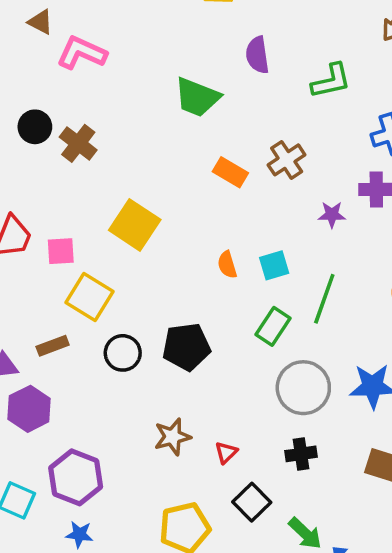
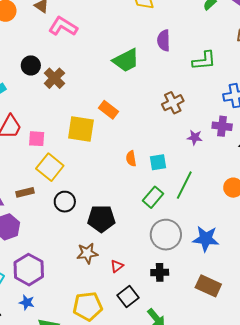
green trapezoid: (197, 97) -> (126, 60), turned -56
orange rectangle: (230, 172) -> (109, 110), moved
yellow square: (135, 225) -> (81, 129), turned -32
black pentagon: (186, 347) -> (101, 219), moved

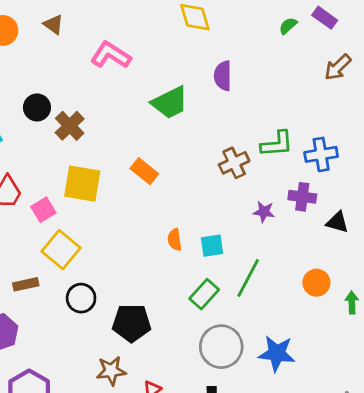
pink L-shape: (63, 26) -> (111, 55), moved
green L-shape: (204, 61) -> (277, 144), moved
yellow square: (81, 129) -> (82, 184), moved
pink square: (37, 139) -> (43, 210), turned -36

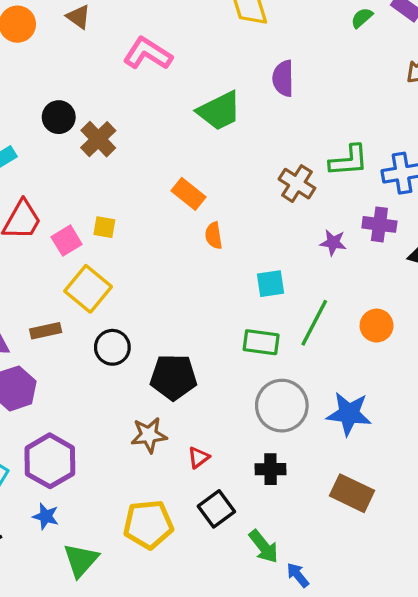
brown cross: (234, 163) -> (297, 184), turned -32
yellow square: (82, 184) -> (104, 227), moved, size x0.5
orange semicircle: (175, 240) -> (214, 235), moved
orange circle: (316, 283) -> (377, 326), moved
green rectangle: (204, 294) -> (261, 342), turned 56

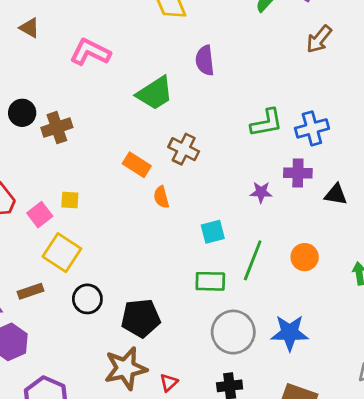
brown cross: (98, 139) -> (57, 128), turned 32
brown cross: (297, 184) -> (184, 149), moved
brown star: (149, 435) -> (126, 368), size x1.4

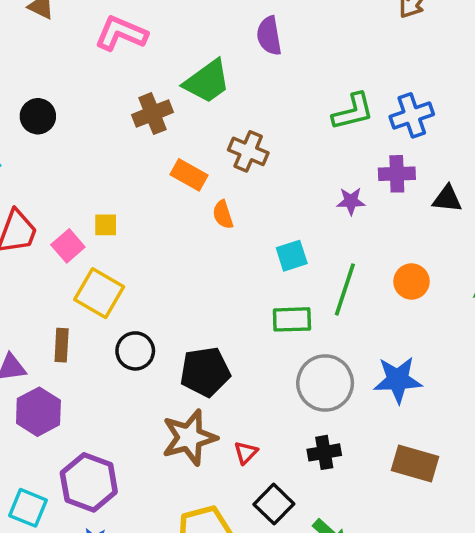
brown cross: (57, 128) -> (152, 114), moved
brown rectangle: (31, 291) -> (62, 345), turned -65

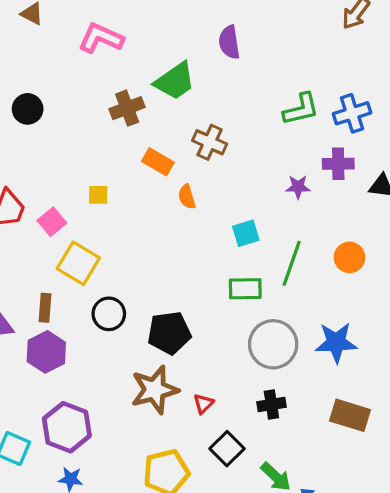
yellow square: (106, 225) -> (98, 195), moved
purple hexagon: (38, 412) -> (46, 352), moved

